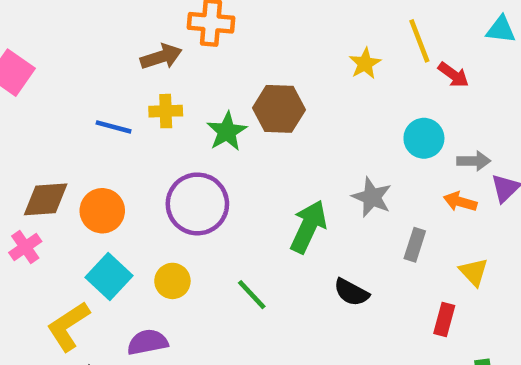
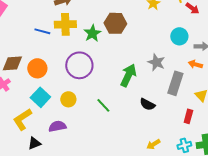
yellow cross: (166, 111) -> (65, 24), size x1.5
gray rectangle: (415, 245) -> (175, 83), size x1.6

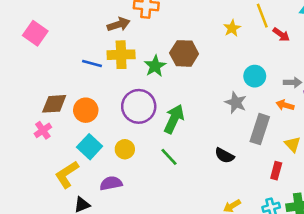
cyan circle: (179, 36) -> (255, 76), moved
green arrow: (128, 75) -> (174, 119), moved

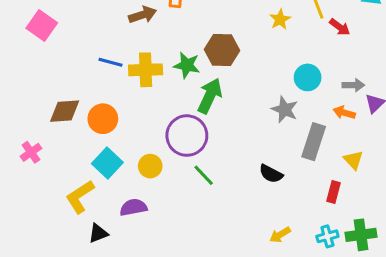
yellow cross: (121, 55) -> (146, 70), moved
green star: (155, 66) -> (187, 65), turned -30
purple circle: (139, 106) -> (187, 136), moved
green arrow: (174, 119) -> (210, 96), moved
pink cross: (43, 130) -> (31, 152), moved

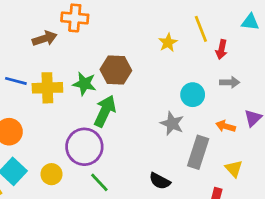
red arrow: (340, 27) -> (221, 49), turned 66
gray arrow: (353, 85) -> (230, 82), moved

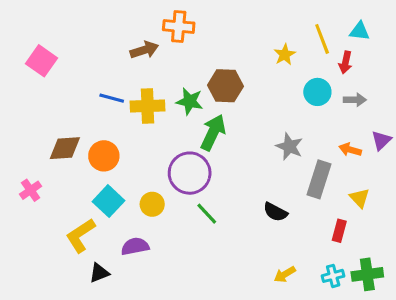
cyan triangle: (250, 22) -> (360, 31), moved
cyan circle: (193, 95) -> (317, 92), moved

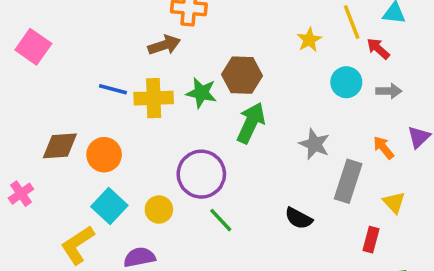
brown arrow: (144, 50) -> (164, 45), moved
red arrow: (345, 62) -> (378, 49), turned 120
green arrow: (213, 133) -> (251, 123), moved
orange arrow: (350, 150) -> (383, 148), turned 35

